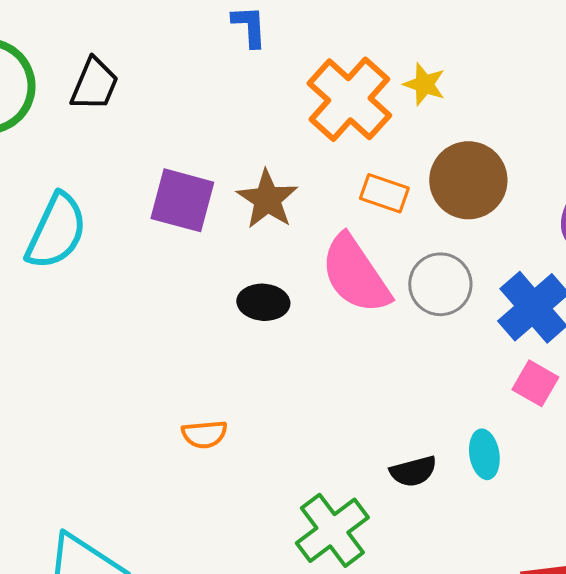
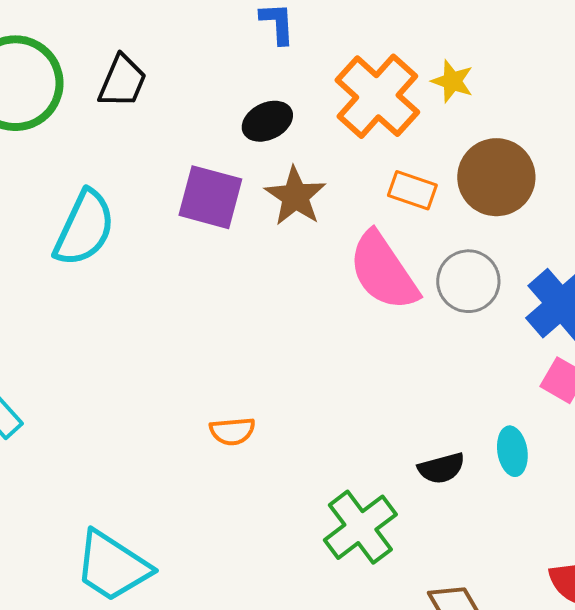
black ellipse: (263, 302) -> (267, 121), moved, turned -30

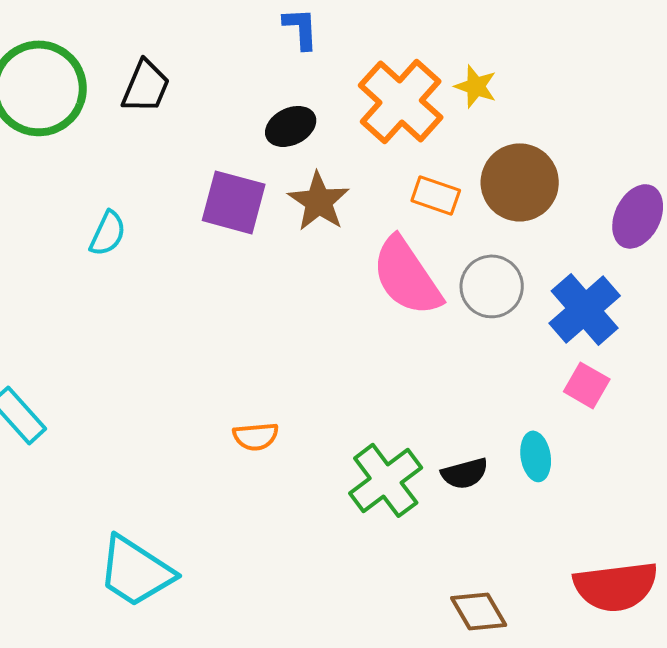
cyan semicircle: (84, 228) -> (108, 233), size x0.6
green cross: (360, 527) -> (386, 480), moved

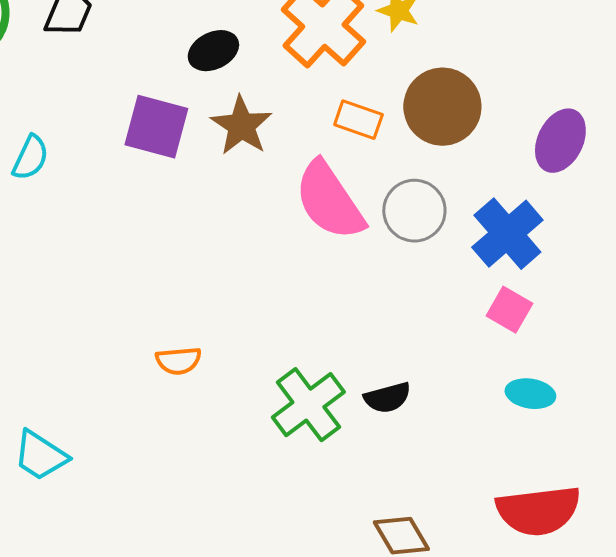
cyan ellipse: (536, 456) -> (530, 394), moved, turned -72
cyan trapezoid: (136, 571) -> (40, 456), moved, size x0.7

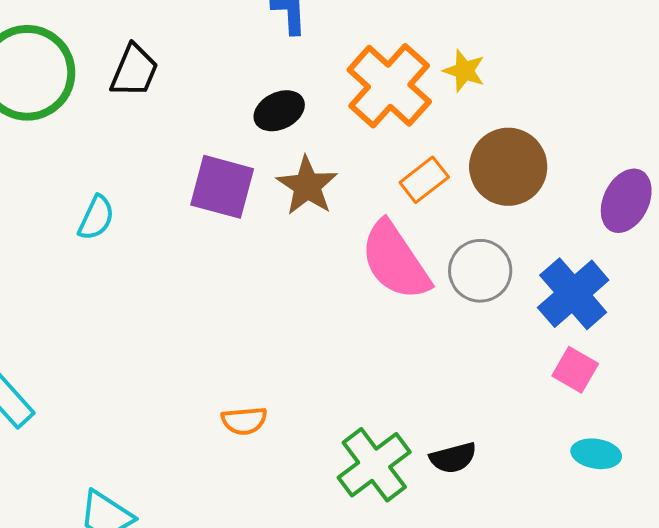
orange rectangle: (358, 120) -> (424, 180), turned -57

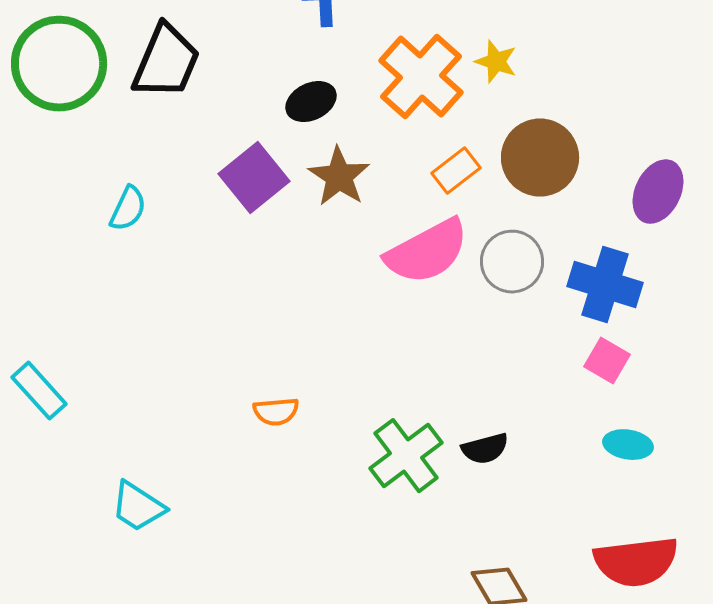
black trapezoid: (134, 71) -> (166, 62), size x1.4
purple square: (222, 187) -> (254, 178), turned 36
pink semicircle: (395, 261) -> (427, 252), turned -84
blue cross: (573, 294) -> (605, 285), turned -32

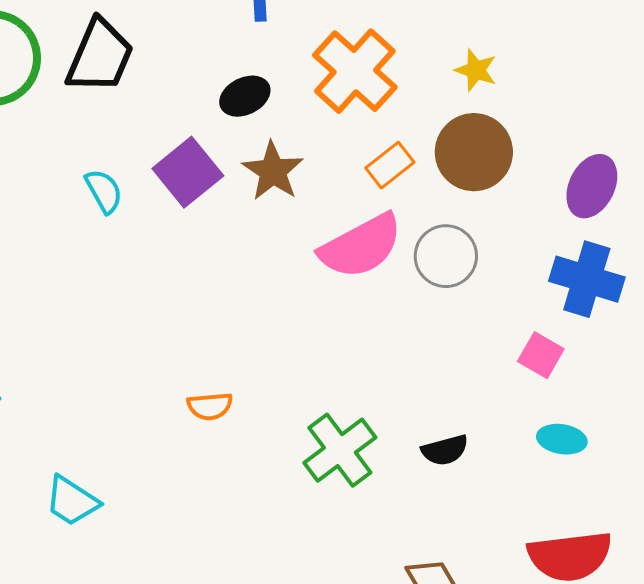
yellow star: (496, 62) -> (476, 70), moved
cyan semicircle: (128, 209) -> (104, 191), moved, turned -54
blue cross: (605, 285) -> (587, 279), moved
black semicircle: (485, 449) -> (445, 450), moved

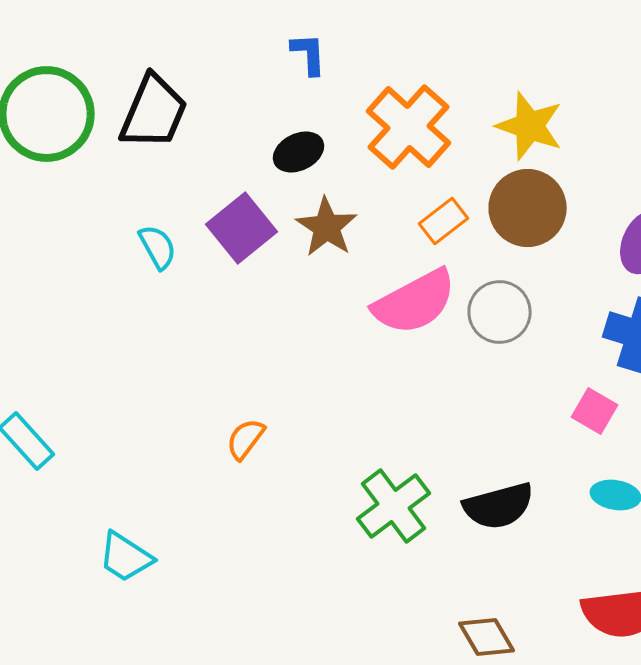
yellow star: (476, 70) -> (530, 126), size x1.6
orange semicircle: (210, 406) -> (246, 439), moved, turned 132
black semicircle: (445, 450) -> (499, 506), size x1.5

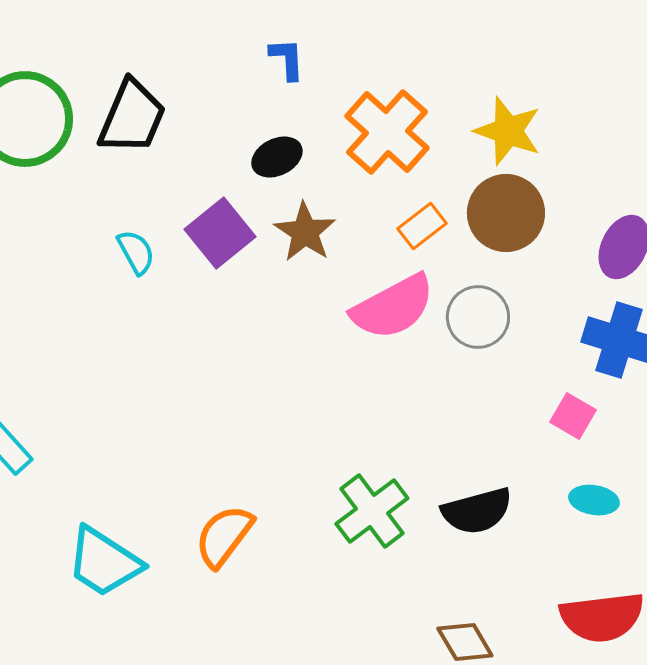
orange semicircle: (246, 439) -> (224, 536), moved, size x1.5
cyan trapezoid: (126, 557) -> (104, 562), size x1.4

